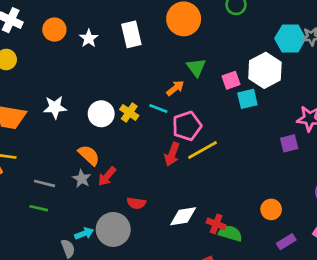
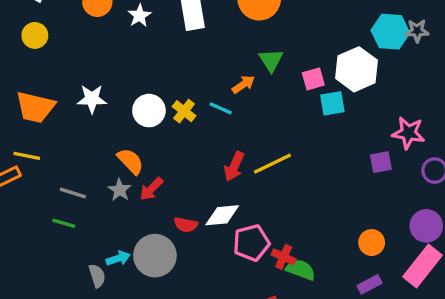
pink pentagon: (187, 126) -> (251, 243), moved
orange circle: (271, 209) -> (372, 243), moved
white diamond: (183, 216) -> (222, 215), moved

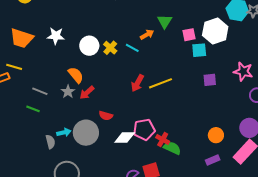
purple square: (381, 162) -> (210, 80), moved
white diamond: (222, 215) -> (125, 138), moved

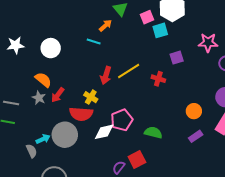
yellow cross: (110, 48) -> (91, 97), moved
red semicircle: (106, 116) -> (81, 114), size x1.6
red cross: (163, 139) -> (158, 79), moved

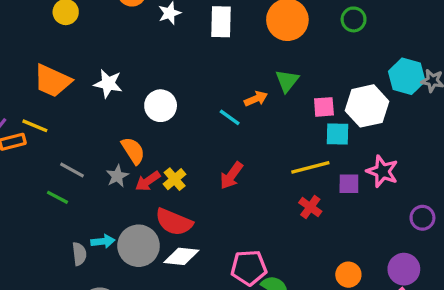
pink star: (208, 43) -> (382, 171), moved
yellow line: (129, 71) -> (310, 167), moved
yellow cross: (91, 97) -> (175, 179), moved
pink pentagon: (122, 120) -> (249, 268), moved
white diamond: (104, 132) -> (181, 256), moved

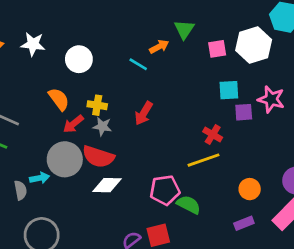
cyan square: (337, 134) -> (229, 90), moved
yellow line: (310, 167) -> (204, 160), moved
gray star: (117, 176) -> (102, 126), moved, turned -30
yellow cross: (175, 179) -> (97, 105), moved, turned -36
gray circle: (139, 246) -> (65, 159), moved

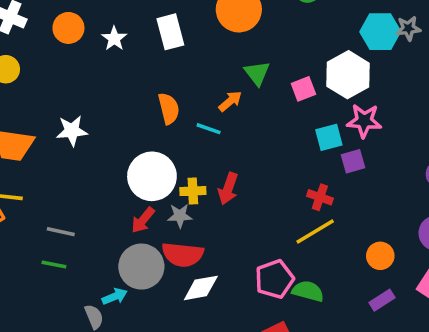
white circle: (79, 59) -> (152, 176), moved, size x1.4
orange semicircle: (59, 99) -> (169, 108), moved, turned 35
pink star: (271, 99) -> (364, 121), moved
yellow cross: (97, 105) -> (193, 191), moved

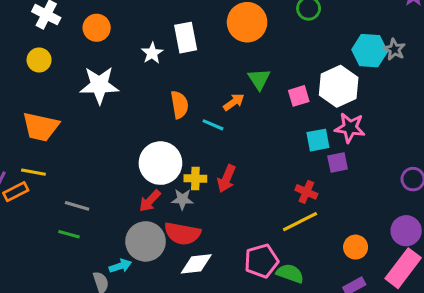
gray star: (408, 28) -> (394, 49), turned 30
white star: (114, 39) -> (152, 53), moved
white star: (72, 131) -> (99, 85), moved, size x1.4

